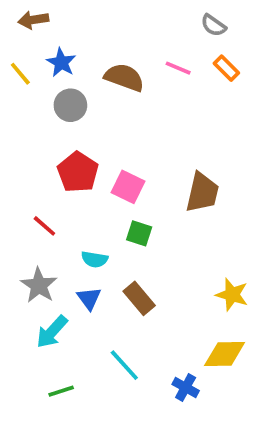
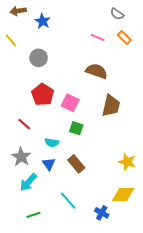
blue star: (61, 63) -> (43, 21), moved
brown semicircle: (124, 77) -> (97, 71), moved

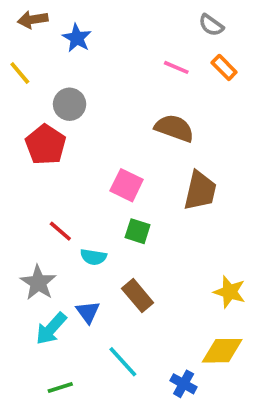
red pentagon: (43, 95) -> (46, 145), moved
red line: (24, 124) -> (60, 231), moved
blue triangle: (49, 164) -> (88, 312), moved

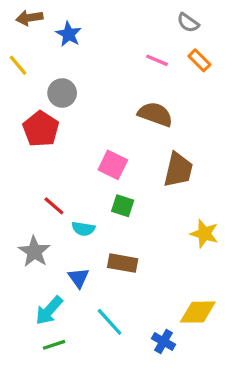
yellow star: (230, 292) -> (204, 234), moved
brown rectangle: (138, 296) -> (123, 263), turned -40
cyan arrow: (51, 329) -> (49, 310), moved

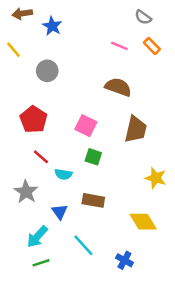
red pentagon: (41, 129) -> (33, 119), moved
yellow diamond: (198, 312) -> (143, 222), moved, turned 60

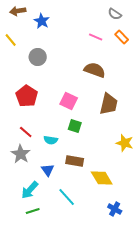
red line: (41, 157) -> (26, 132), moved
yellow diamond: (143, 222) -> (102, 178), moved
blue cross: (124, 260) -> (115, 209), moved

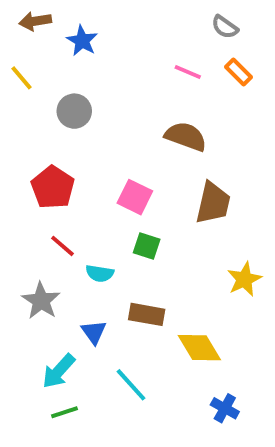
red line: (26, 132) -> (63, 246), moved
yellow star: (125, 143) -> (244, 279), turned 30

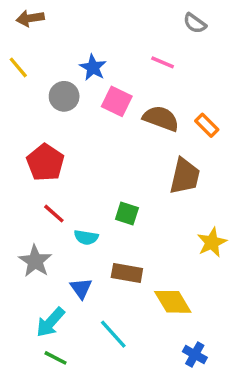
blue star: (82, 41) -> (93, 67), moved
orange rectangle: (239, 72) -> (207, 125), moved
pink square: (135, 197) -> (117, 101), moved
green line: (64, 412) -> (56, 358), turned 45

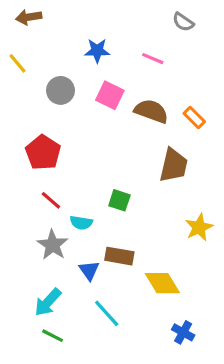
blue star: (93, 67) -> (97, 51), moved, turned -30
gray star: (35, 261) -> (53, 245), moved
blue triangle: (81, 288) -> (89, 270), moved

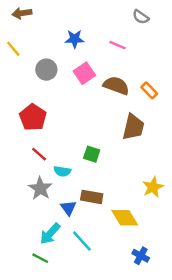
pink square: (110, 95) -> (84, 73), turned 30
yellow star: (199, 227) -> (153, 187), moved
cyan arrow: (48, 302) -> (50, 234), moved

